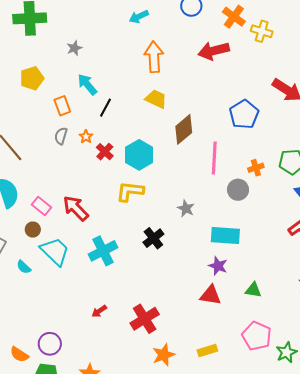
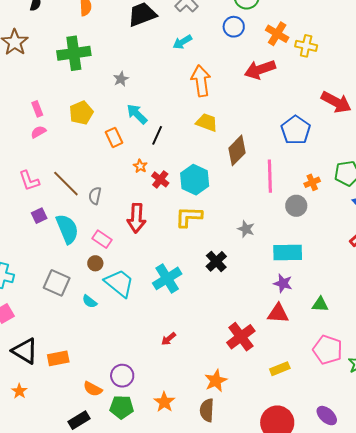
gray semicircle: (61, 136) -> (95, 196), moved
red arrow: (76, 208) -> (136, 218), moved, turned -128
red cross: (145, 319) -> (241, 337), moved
orange star: (164, 355) -> (216, 381), moved

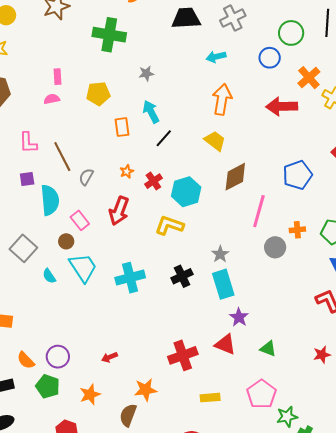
orange star: (140, 166) -> (127, 171), moved
cyan rectangle: (288, 252) -> (223, 284), moved, turned 56
red arrow: (169, 339) -> (109, 357), moved

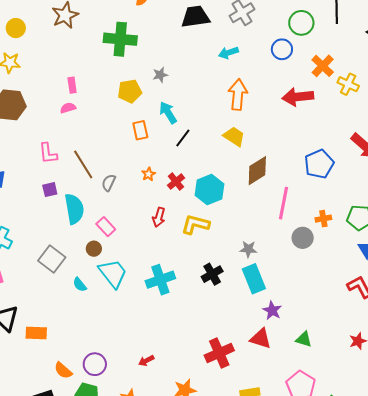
yellow pentagon: (98, 94) -> (130, 91), moved
red arrow: (119, 211) -> (159, 217), moved, size x0.7
gray star: (220, 254) -> (248, 249), turned -30

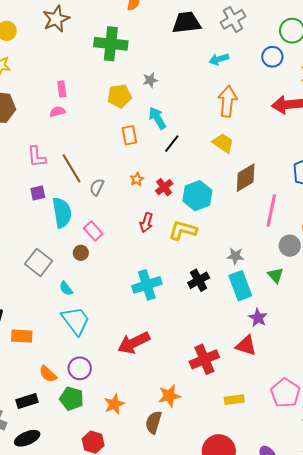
cyan trapezoid: (113, 273) -> (76, 321), moved
green triangle: (304, 339) -> (276, 275), moved, turned 30
red arrow: (146, 361) -> (134, 343), moved, size x2.0

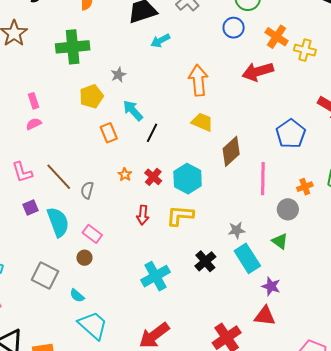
cyan arrow: (219, 59) -> (160, 41), moved

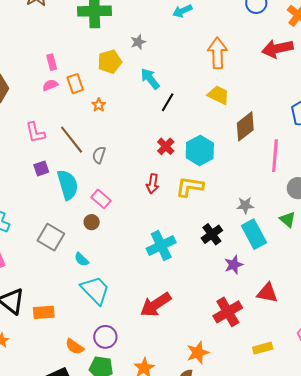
orange rectangle: (109, 133) -> (75, 84), moved
orange star: (125, 175) -> (99, 105), moved
purple star: (271, 286) -> (234, 265), moved, turned 30

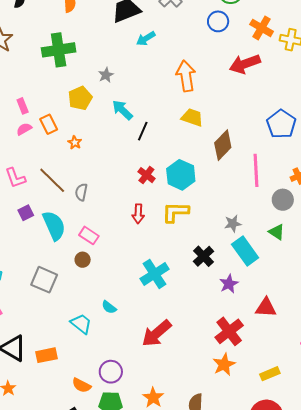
cyan semicircle: (81, 259) -> (109, 307), moved
cyan trapezoid: (95, 290) -> (81, 324), moved, size x0.7
yellow rectangle: (263, 348) -> (270, 374), moved
orange star: (198, 353) -> (224, 364), moved

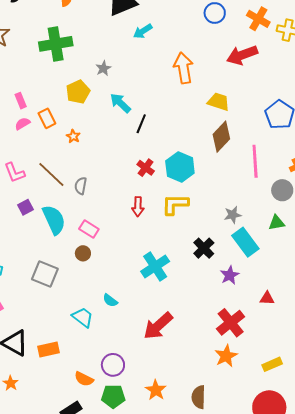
yellow trapezoid: (192, 117) -> (219, 102), moved
green triangle: (277, 232) -> (277, 223), turned -42
red triangle: (266, 307) -> (267, 298), size x0.7

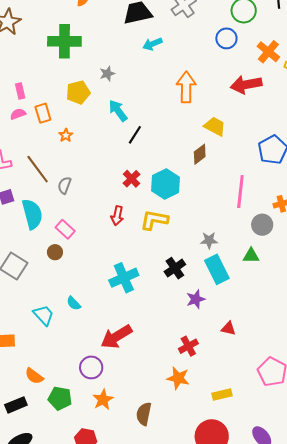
brown diamond: (221, 137) -> (200, 154), moved, size x0.7
red cross: (231, 323) -> (188, 346), size x0.7
orange star: (226, 356) -> (178, 378), turned 30
purple circle: (113, 365) -> (91, 367), moved

